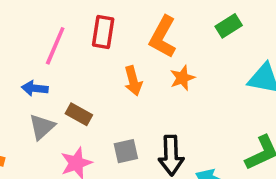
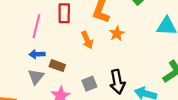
blue arrow: (35, 88) -> (37, 54), moved

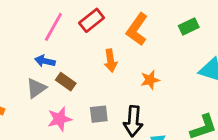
red rectangle: (64, 13) -> (92, 20), turned 36
orange star: (117, 34) -> (150, 80), moved

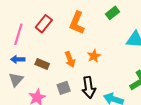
orange arrow: (111, 61) -> (70, 59), moved
brown rectangle: (66, 82) -> (42, 64), moved

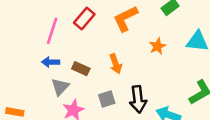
orange L-shape: (77, 23) -> (125, 19), turned 40
orange star: (94, 56) -> (158, 46), moved
gray triangle: (16, 80) -> (60, 87), moved

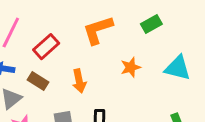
red rectangle: (84, 19) -> (46, 47), moved

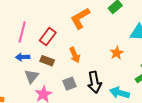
orange star: (131, 67) -> (117, 53), moved

